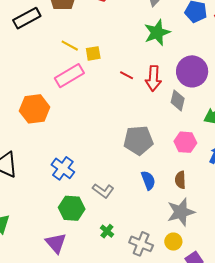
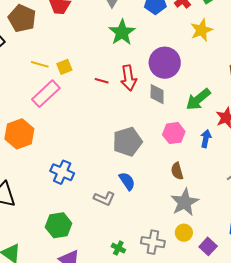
blue cross: (63, 168) -> (62, 172), moved
blue semicircle: (148, 180) -> (127, 181), moved
green hexagon: (72, 208) -> (59, 225), moved
green cross: (107, 231) -> (118, 248), moved

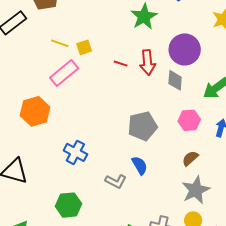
brown semicircle: (177, 171) -> (190, 158), turned 60

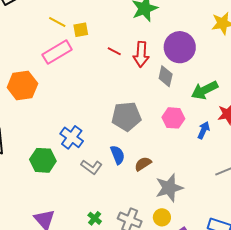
blue cross: (75, 152) -> (72, 137), moved
brown semicircle: (190, 158) -> (143, 164), moved
green hexagon: (69, 205) -> (43, 160), moved

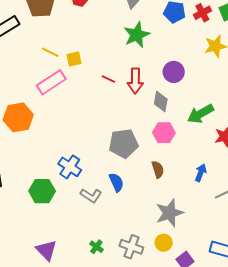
purple circle: (180, 47) -> (174, 72), size x0.7
pink hexagon: (173, 118) -> (164, 133), moved
blue arrow: (204, 130) -> (201, 173), moved
brown semicircle: (143, 164) -> (158, 169), moved, turned 108

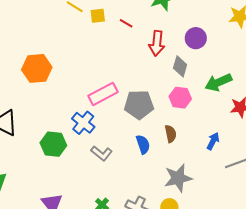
red line: (108, 79) -> (126, 23), moved
pink rectangle: (51, 82) -> (103, 94), moved
blue semicircle: (116, 182) -> (143, 144), moved

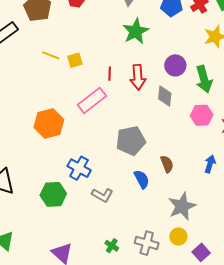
red line: (126, 23) -> (110, 74), moved, turned 72
orange hexagon: (37, 68) -> (49, 123), moved
green arrow: (218, 82) -> (204, 79), moved, turned -72
pink rectangle: (103, 94) -> (92, 100), moved
pink hexagon: (180, 98) -> (202, 115), moved

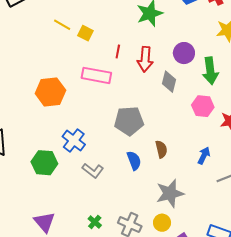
yellow square: (75, 60) -> (85, 33), turned 35
pink rectangle: (92, 100) -> (96, 75), turned 40

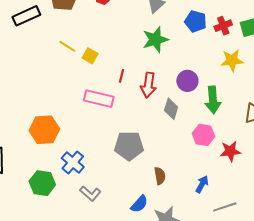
orange hexagon: (50, 92) -> (44, 130), moved
blue semicircle: (134, 161) -> (139, 204), moved, turned 60

